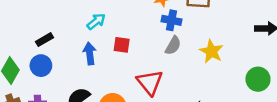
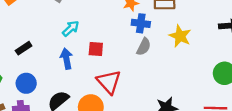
yellow star: (211, 51) -> (180, 36), moved
blue circle: (41, 66) -> (26, 83), moved
red triangle: (150, 82) -> (109, 82), moved

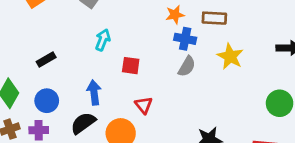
cyan arrow: (71, 28) -> (103, 40), turned -30
blue arrow: (66, 59) -> (94, 93), moved
red triangle: (109, 82) -> (144, 105), size x0.6

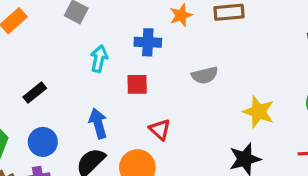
blue cross: (185, 39) -> (148, 42), moved
yellow star: (230, 56) -> (258, 112), moved
gray semicircle: (187, 66) -> (205, 75), turned 55

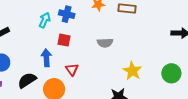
blue cross: (148, 42) -> (67, 14), moved
blue arrow: (98, 123) -> (46, 58), moved

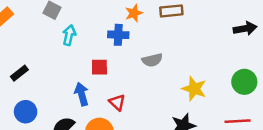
blue cross: (67, 14) -> (118, 35), moved
cyan arrow: (45, 20) -> (69, 35), moved

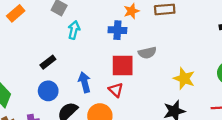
red square: (99, 67) -> (123, 65), moved, size x1.5
black rectangle: (19, 73) -> (48, 62), moved
blue circle: (26, 112) -> (48, 91), moved

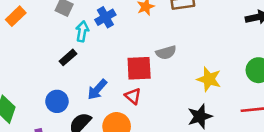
blue cross: (117, 30) -> (105, 17), moved, turned -30
black rectangle: (48, 62) -> (68, 57), moved
blue arrow: (84, 82) -> (97, 89), turned -120

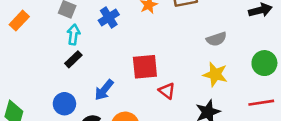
cyan arrow: (82, 31) -> (74, 35), moved
gray semicircle: (166, 53) -> (216, 39), moved
red triangle: (133, 96) -> (167, 91), moved

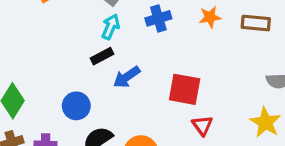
blue arrow: (104, 90) -> (127, 77), moved

